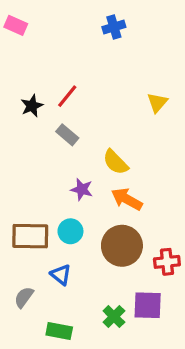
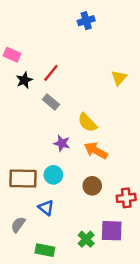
pink rectangle: (16, 25) -> (12, 55), moved
brown circle: (122, 246) -> (92, 186), size x0.6

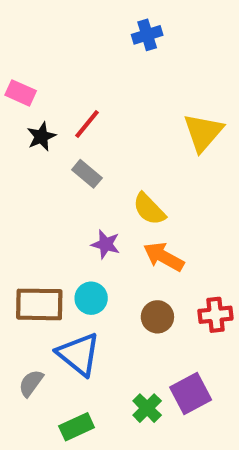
yellow triangle: (119, 78) -> (203, 132), size x1.5
red cross: (126, 198) -> (215, 315), moved
blue triangle: (46, 208) -> (79, 354), size x1.6
purple square: (112, 231) -> (191, 394), turned -30
green rectangle: (45, 250) -> (77, 427), turned -36

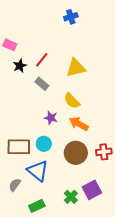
yellow triangle: (203, 132) -> (76, 68), moved, turned 35
brown circle: (157, 317) -> (76, 153), size x1.5

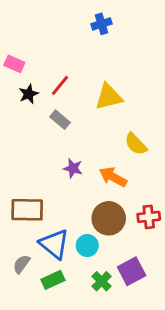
yellow semicircle: (72, 101) -> (136, 144), moved
cyan circle: (44, 144) -> (87, 246), moved
green rectangle: (37, 206) -> (53, 280), moved

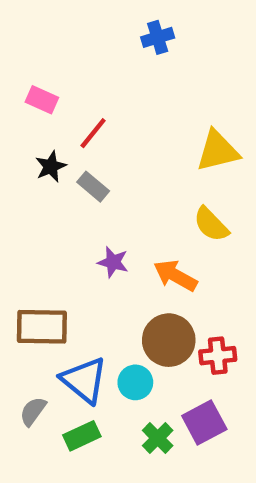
pink rectangle: (14, 64) -> (42, 100), moved
black star: (29, 94) -> (51, 166), moved
yellow triangle: (109, 97) -> (218, 151), moved
red cross: (149, 217) -> (218, 356), moved

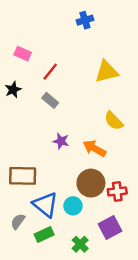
yellow triangle: (218, 151) -> (107, 72), moved
black star: (51, 166) -> (13, 90), moved
green cross: (158, 438) -> (80, 244), moved

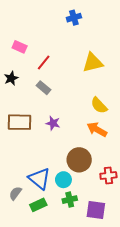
orange arrow: (95, 148) -> (97, 129), moved
brown rectangle: (23, 176) -> (20, 122), moved
red cross: (117, 191) -> (108, 176), moved
purple square: (110, 227) -> (96, 210), moved, turned 36
green cross: (80, 244) -> (70, 200), moved, turned 32

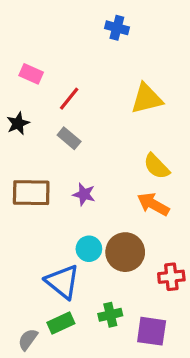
blue cross: (74, 18) -> (117, 28), turned 32
cyan circle: (63, 180) -> (89, 249), moved
gray semicircle: (15, 193) -> (28, 339), moved

